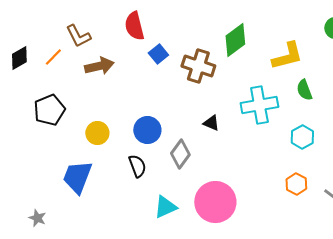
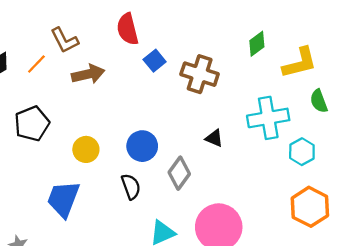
green diamond: (235, 40) -> (257, 44), moved, size x0.7
cyan hexagon: (302, 137) -> (302, 152), moved
orange hexagon: (296, 184) -> (310, 207), size x1.6

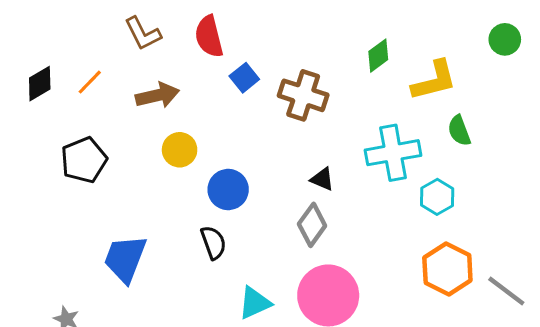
brown L-shape: (65, 40) -> (143, 33), moved
yellow circle: (86, 149) -> (180, 150), moved
gray diamond: (179, 173) -> (312, 225), moved

